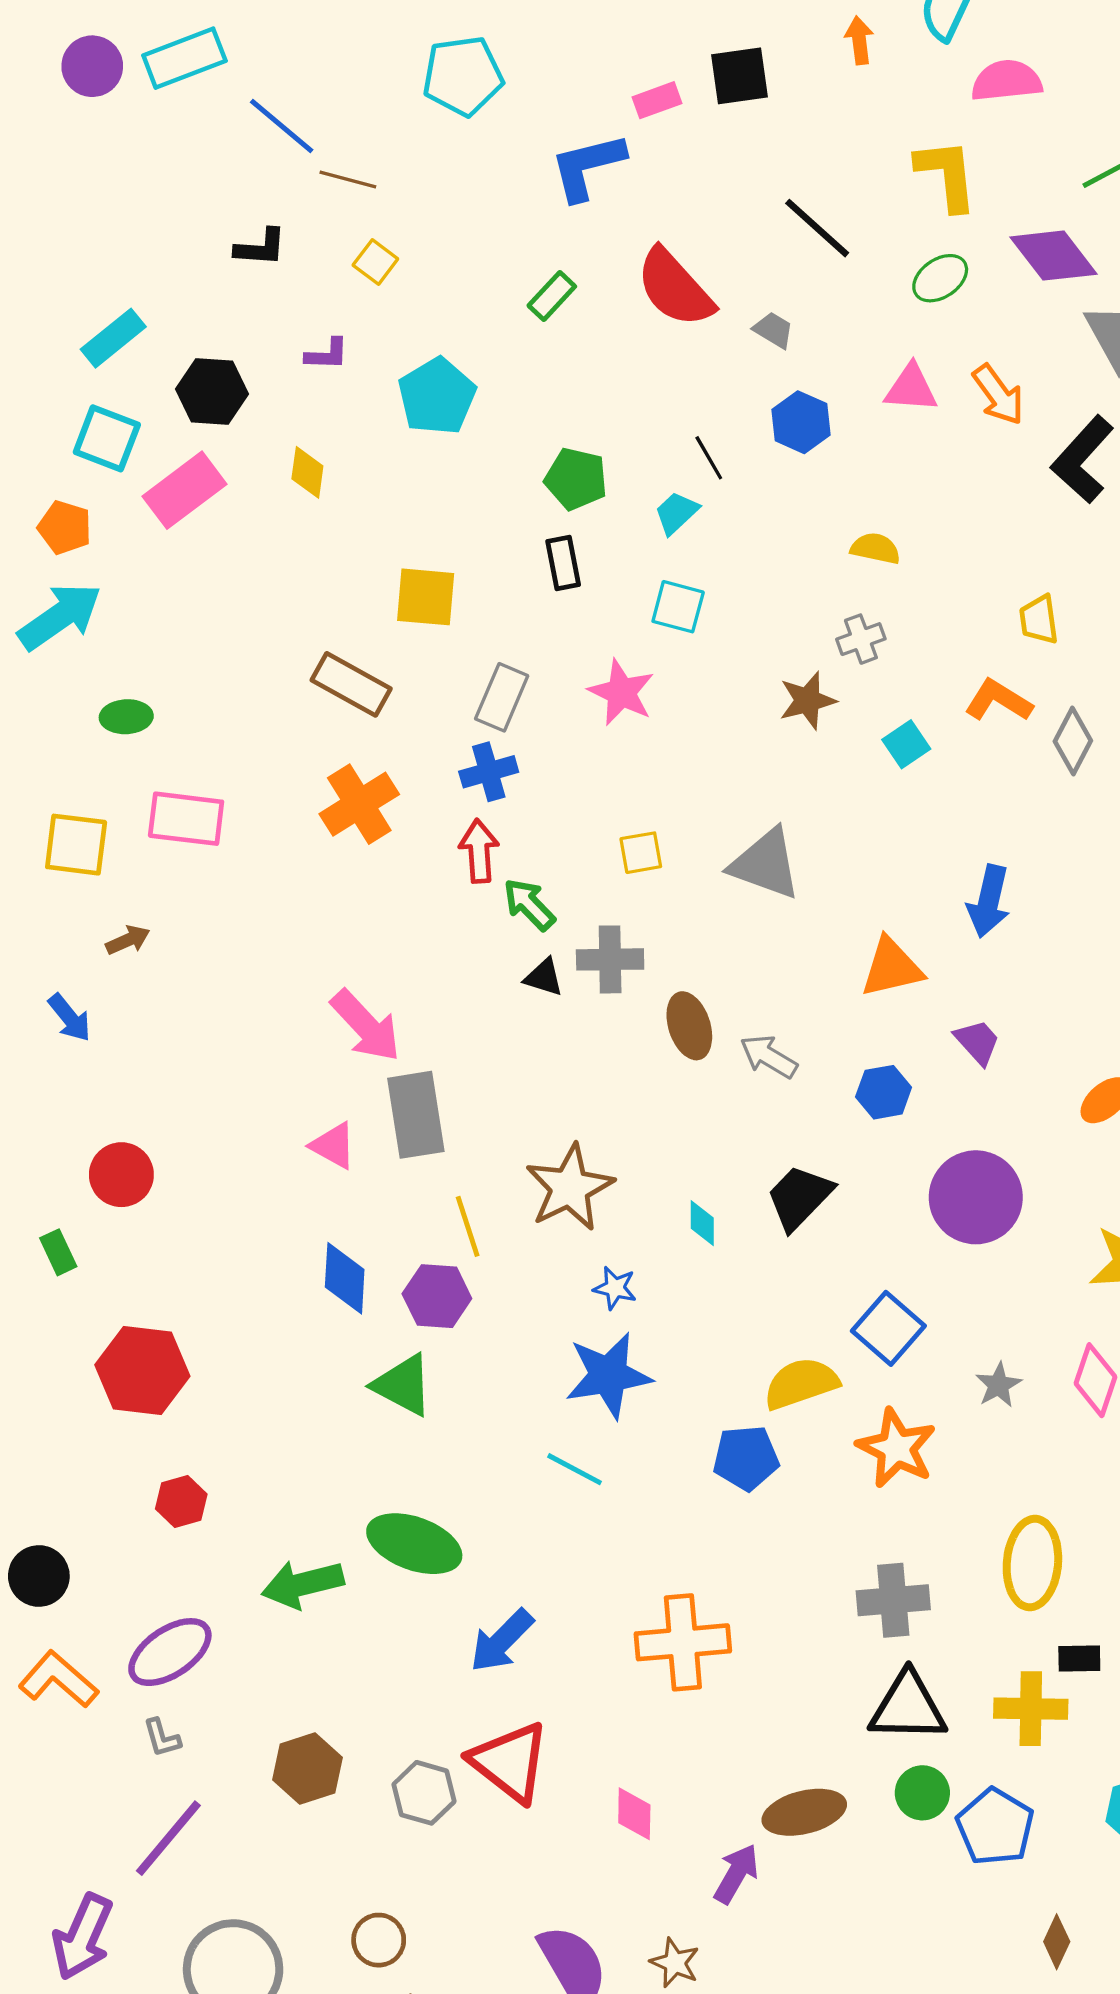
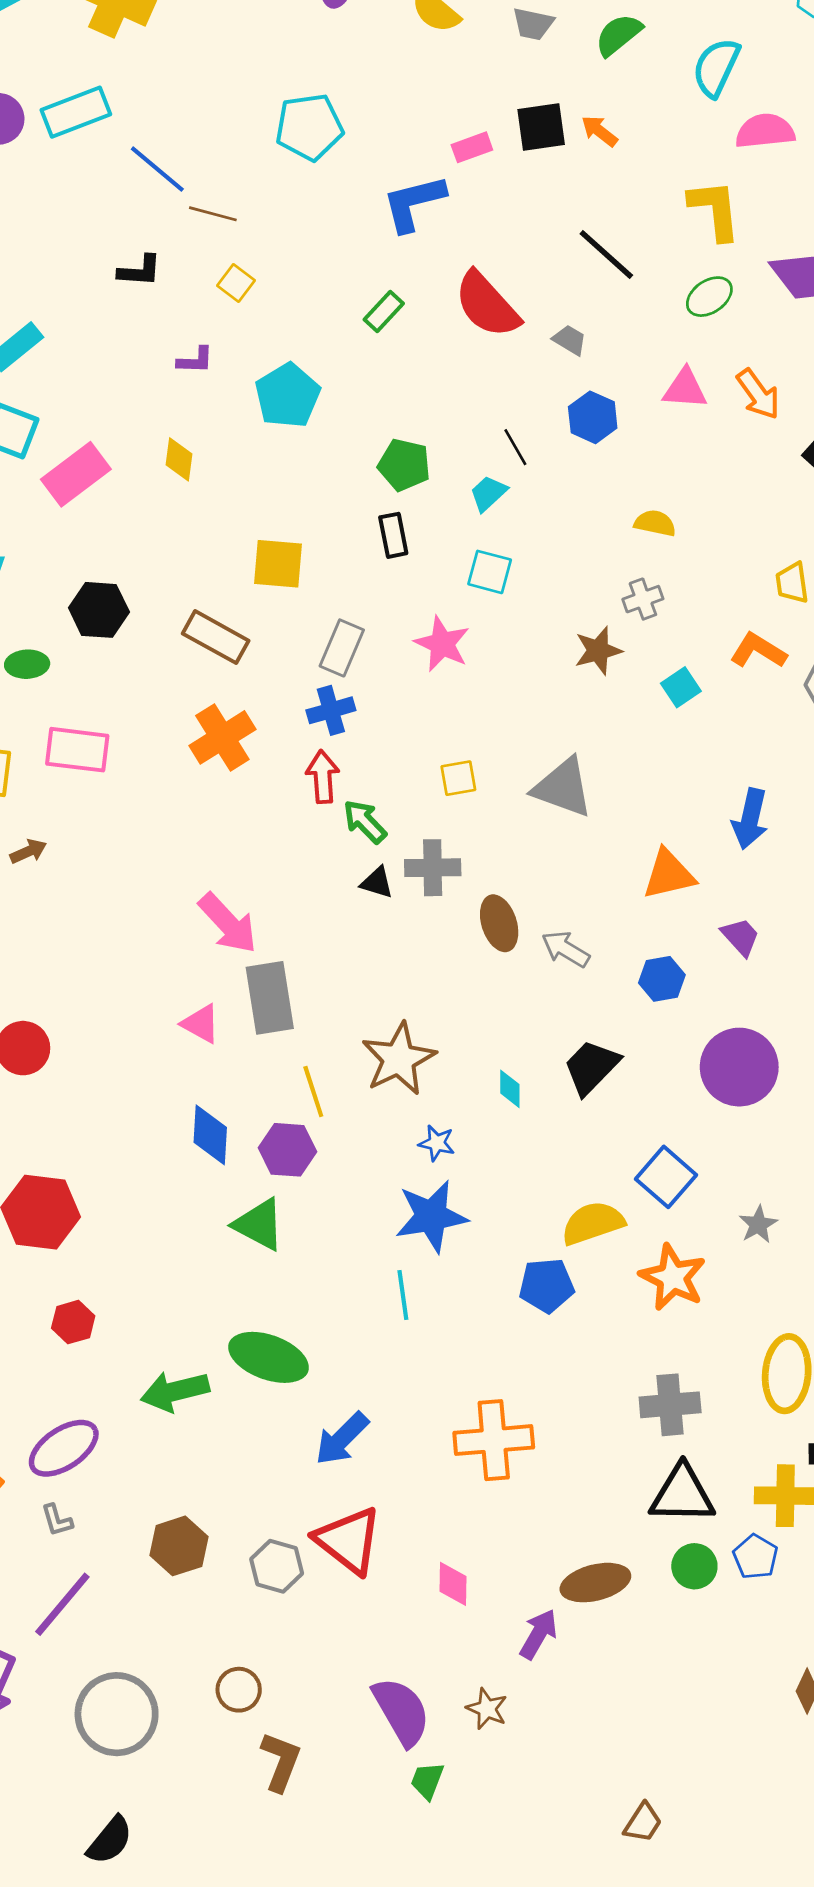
orange arrow: (859, 40) -> (599, 131), moved, turned -45
black hexagon: (212, 391) -> (99, 610), moved
cyan line: (574, 1469) -> (403, 1295), turned 54
blue pentagon: (995, 1827) -> (755, 1557), moved, size x0.7

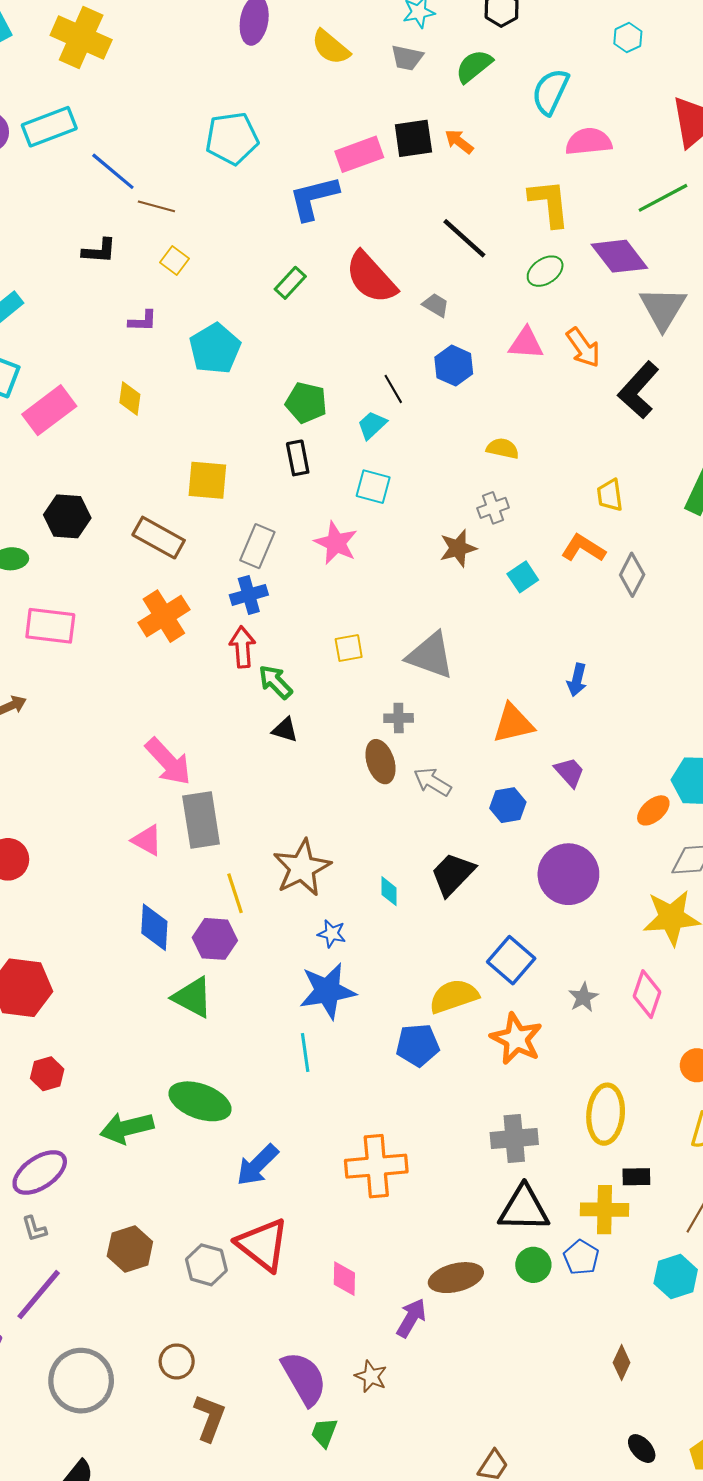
pink rectangle: (472, 147) -> (359, 154), size x1.5
blue arrow: (750, 819) -> (577, 680), size x0.7
gray cross: (433, 868) -> (399, 718), moved, size x0.7

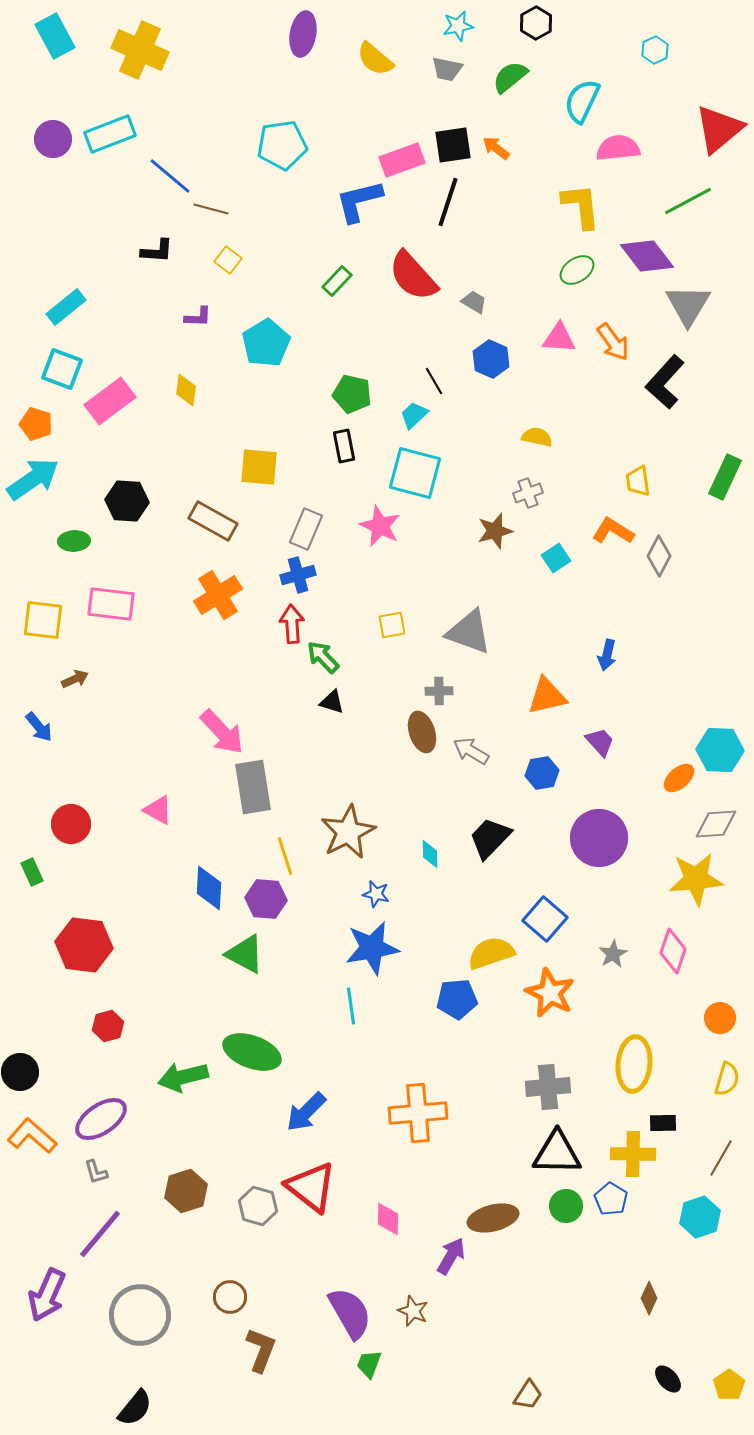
black line: (464, 238) -> (448, 202), moved, turned 66
cyan square: (373, 487) -> (415, 473), size x1.6
pink triangle: (147, 840) -> (158, 810), moved

